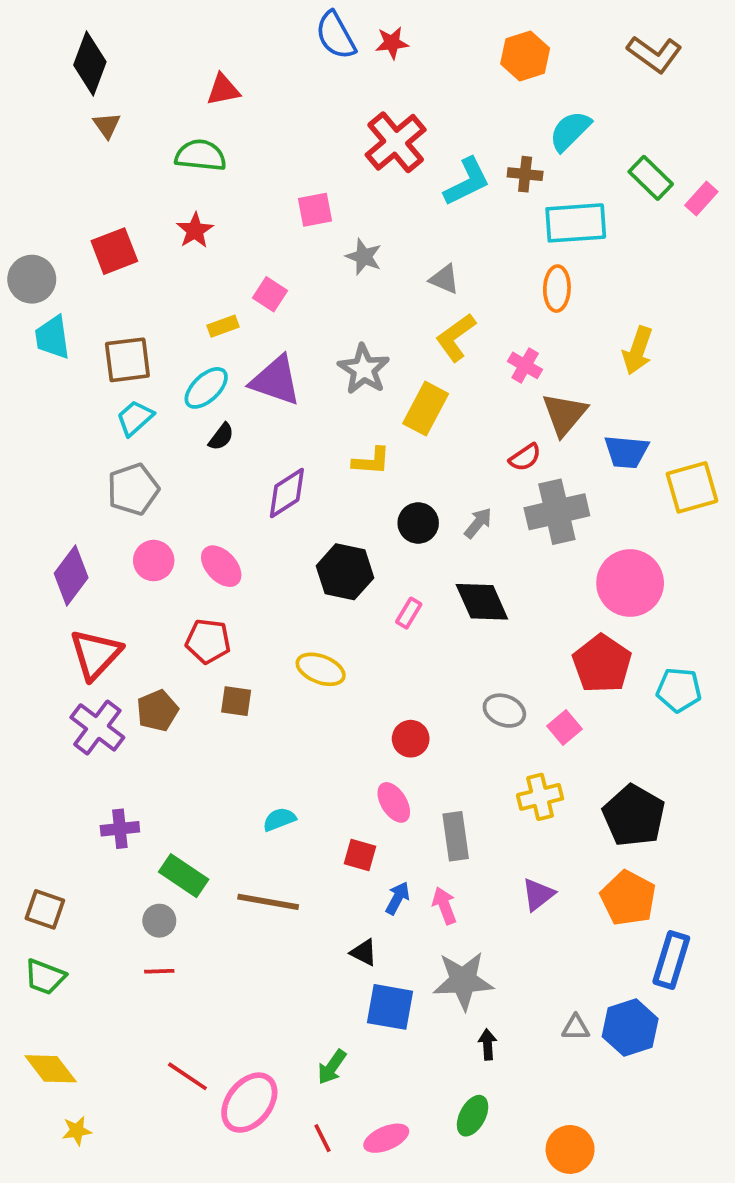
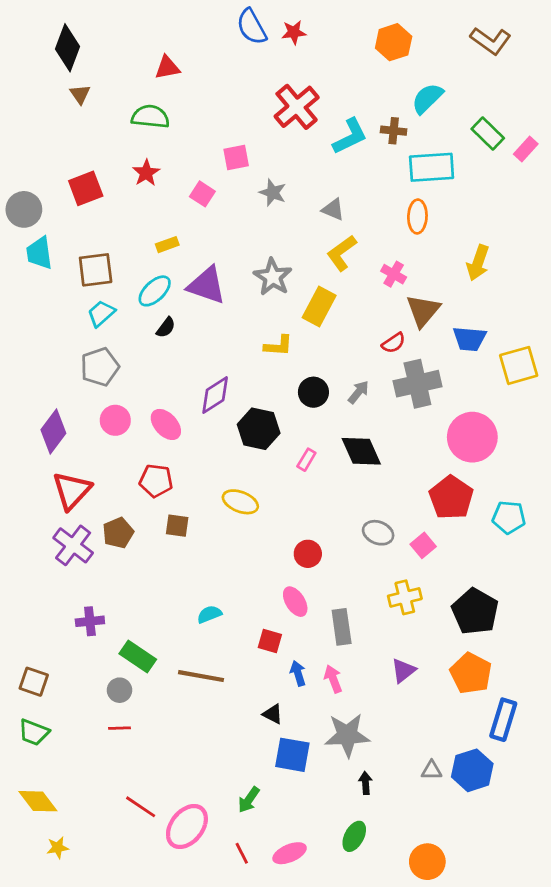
pink square: (270, 294) -> (202, 194), moved
purple diamond: (287, 493) -> (215, 395), moved
blue arrow: (398, 898) -> (298, 673), turned -45

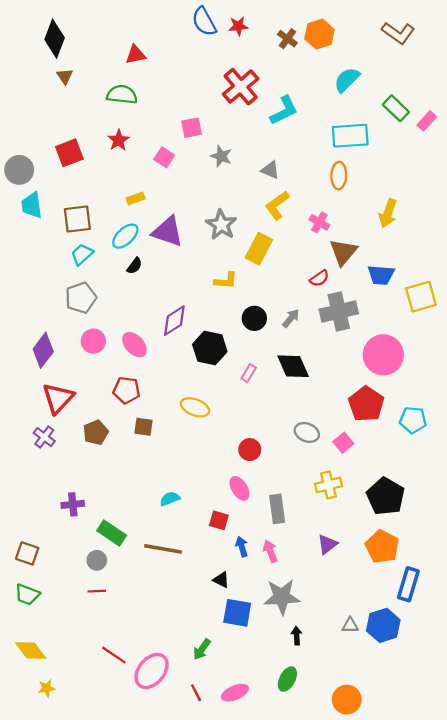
brown cross: (394, 131) -> (287, 39), moved, turned 30
purple cross: (73, 545) -> (44, 437), moved, size x0.7

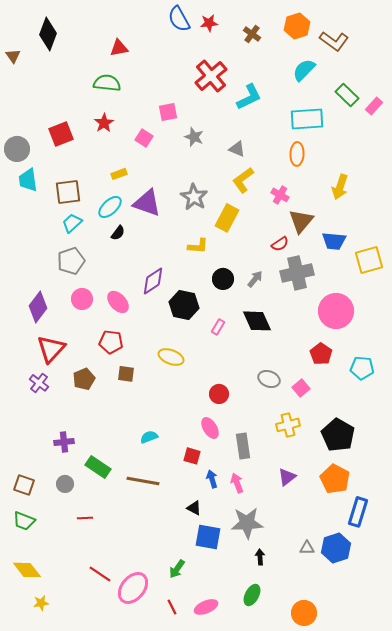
brown L-shape: (398, 33) -> (334, 41), moved
orange hexagon: (319, 34) -> (297, 26), moved
brown triangle: (65, 76) -> (13, 56), moved
red pentagon: (366, 404) -> (321, 354), size x0.7
gray circle: (97, 560) -> (65, 484), moved

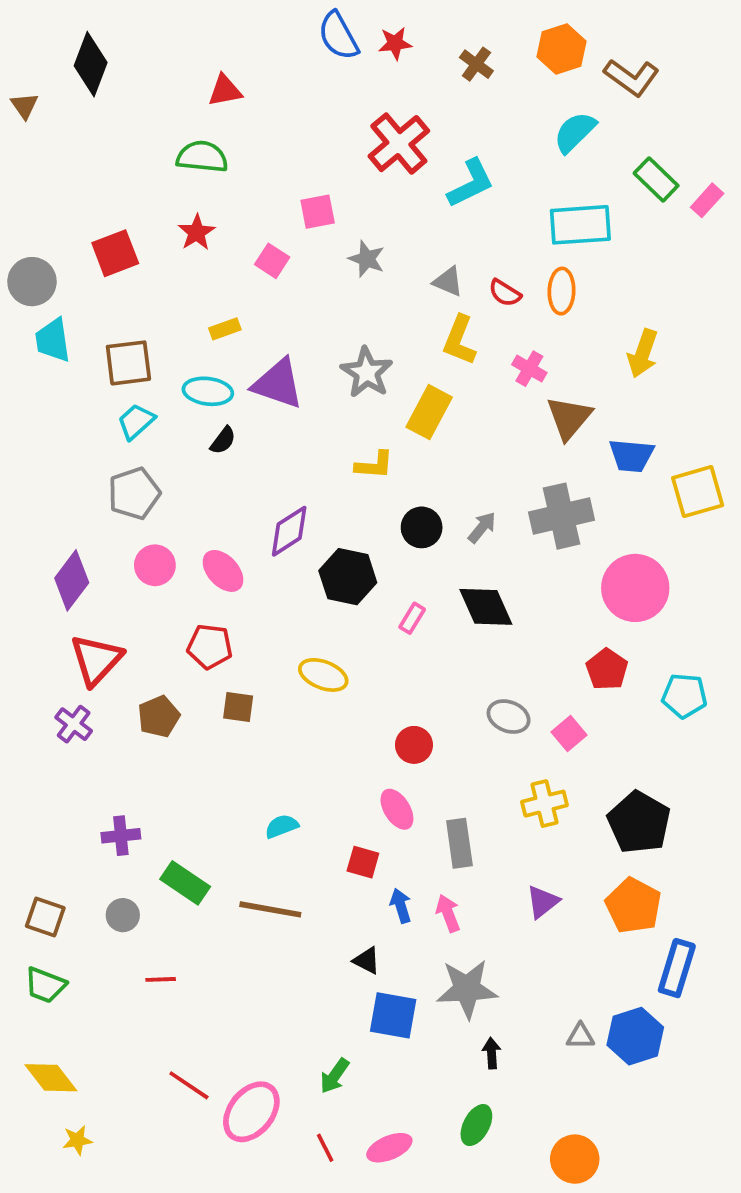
yellow L-shape: (243, 180) -> (459, 340), turned -32
cyan ellipse: (110, 207) -> (208, 391), turned 50
red semicircle: (280, 244) -> (505, 293), moved, turned 66

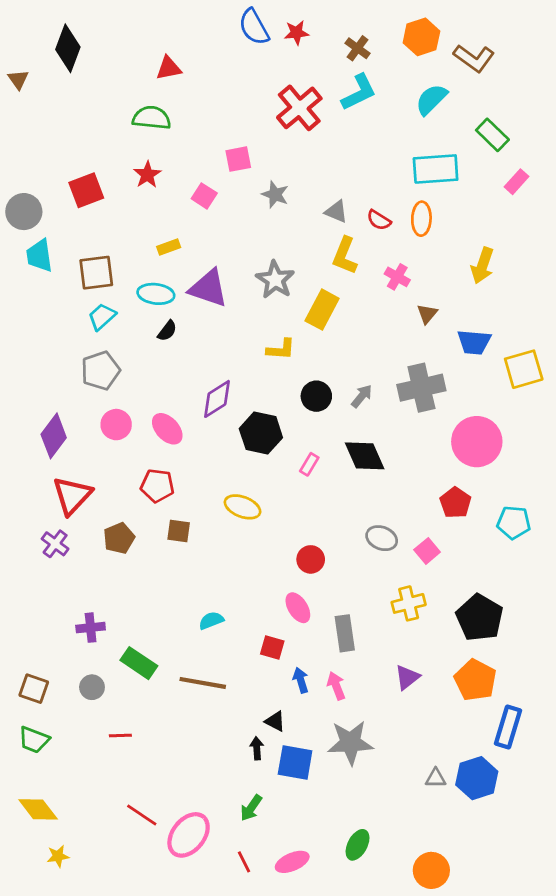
cyan L-shape: (471, 183) -> (359, 92), moved
pink rectangle: (707, 200) -> (517, 182), moved
brown triangle: (569, 418) -> (427, 314), size x0.6
black arrow: (492, 1053) -> (257, 748), moved

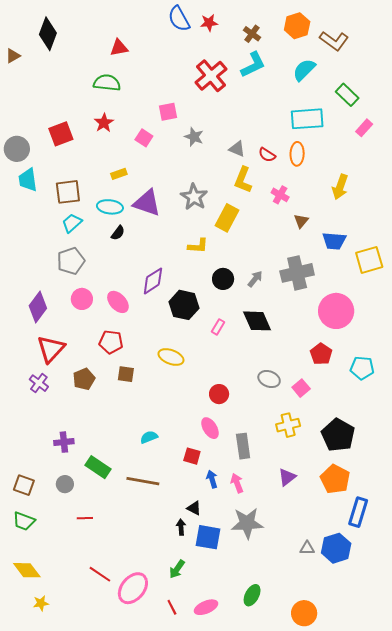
brown triangle: (18, 80) -> (13, 56), turned 35

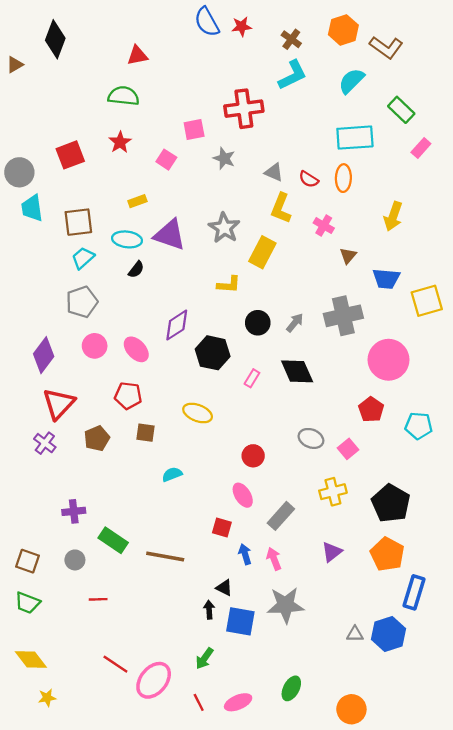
red cross: (211, 76) -> (244, 109), moved, turned 32
cyan semicircle: (149, 437) -> (172, 474), moved
gray rectangle: (243, 446) -> (281, 516), turned 50

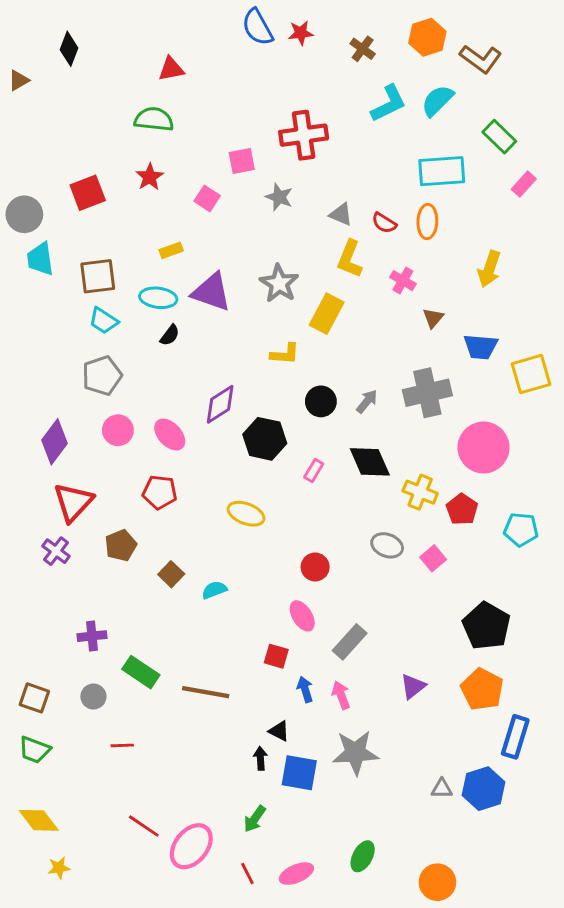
black diamond: (55, 39) -> (69, 49), size x0.7
cyan L-shape: (292, 75) -> (389, 103), moved
cyan trapezoid: (83, 258) -> (104, 321), turned -105
brown square: (145, 433) -> (171, 574), moved, turned 36
yellow cross: (333, 492) -> (420, 492), moved, turned 36

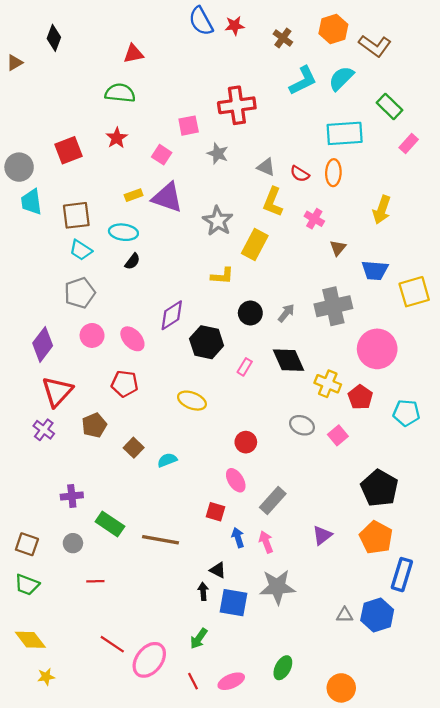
purple triangle: (211, 292) -> (167, 197), moved

